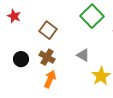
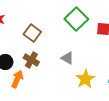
orange arrow: (50, 79) -> (17, 79), moved

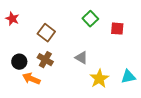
green square: (76, 19) -> (90, 19), size x0.7
orange arrow: (17, 79) -> (31, 79), turned -90

